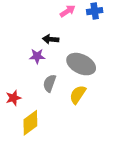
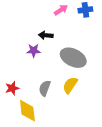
gray semicircle: (50, 83) -> (45, 88), moved
yellow diamond: (30, 123) -> (27, 111), turned -60

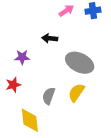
purple star: (34, 51) -> (22, 57), moved
red star: (12, 88) -> (13, 85), moved

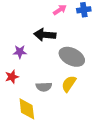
black arrow: (50, 38) -> (45, 35), size x1.5
gray semicircle: (49, 96) -> (44, 87), turned -112

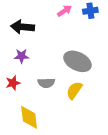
black arrow: (45, 35) -> (23, 27), moved
gray semicircle: (44, 87) -> (46, 83), moved

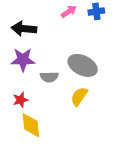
purple star: (22, 56) -> (23, 60), size x1.5
red star: (13, 83) -> (21, 100), moved
gray semicircle: (46, 83) -> (49, 77), moved

